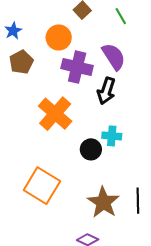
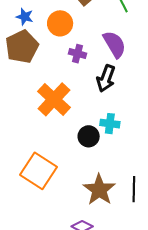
blue star: (13, 31) -> (25, 17), moved, turned -30
brown pentagon: (21, 62) -> (22, 47), size x1.4
purple cross: (77, 67) -> (78, 54), size x0.6

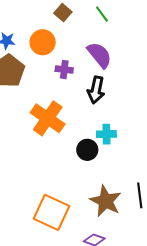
orange square: (38, 171) -> (51, 212), moved

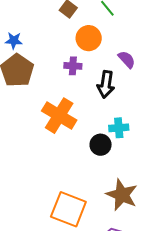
orange circle: (43, 42) -> (89, 38), moved
purple semicircle: (99, 55) -> (127, 59), moved, size x0.7

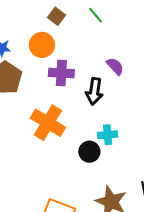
orange circle: (89, 38) -> (42, 45), moved
purple cross: (73, 66) -> (61, 73), size x1.4

